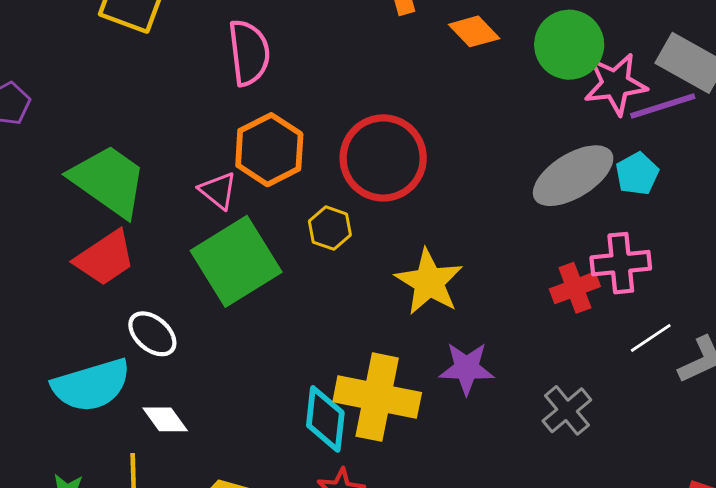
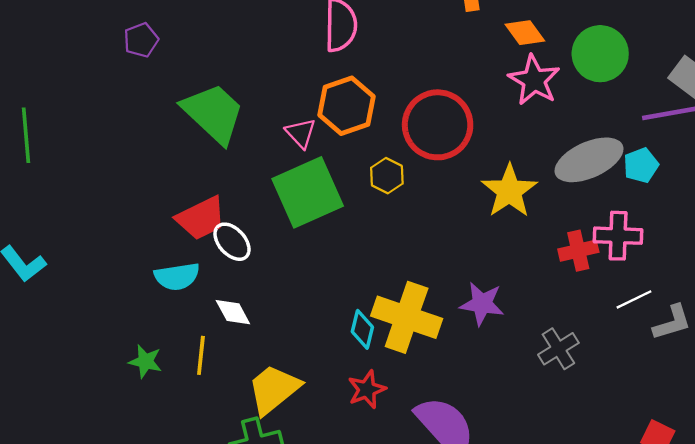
pink star: (615, 84) -> (534, 80), moved, turned 30
red trapezoid: (105, 258) -> (201, 218), moved
yellow star: (429, 282) -> (509, 191), moved
cyan semicircle: (91, 385) -> (177, 276), size x0.7
cyan diamond: (325, 419) -> (362, 329), size x0.7

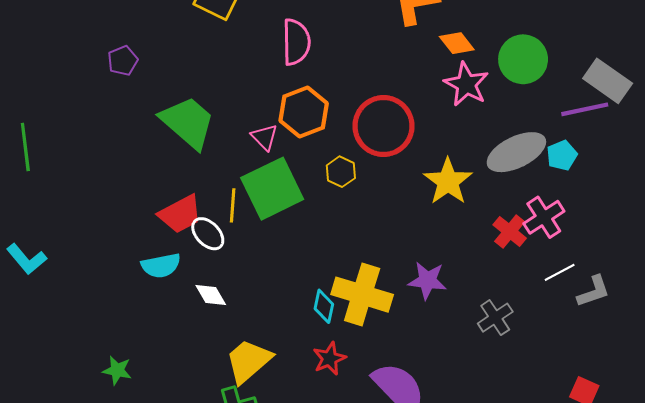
pink cross: (618, 236) -> (544, 217), turned -33
red cross: (578, 251) -> (510, 231), turned -36
yellow line: (201, 355) -> (233, 205), moved
green star: (145, 361) -> (117, 370), moved

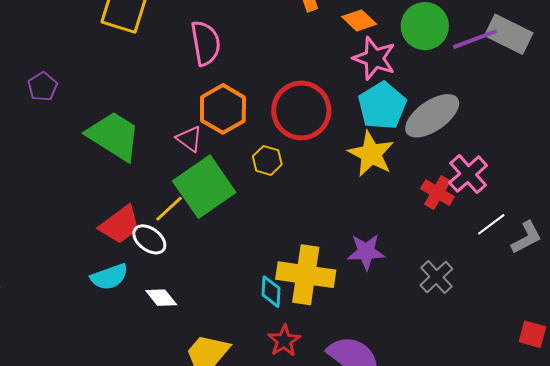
purple line: (585, 109) -> (475, 39), moved
cyan pentagon: (562, 155) -> (382, 106), moved, size x1.6
yellow line: (233, 205) -> (169, 209), turned 52

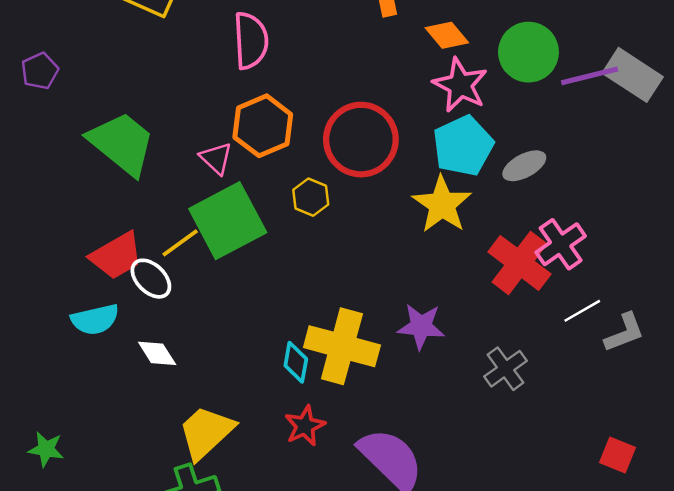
gray ellipse: (432, 116) -> (524, 166), size x0.6
red cross: (437, 193) -> (519, 263), size x1.5

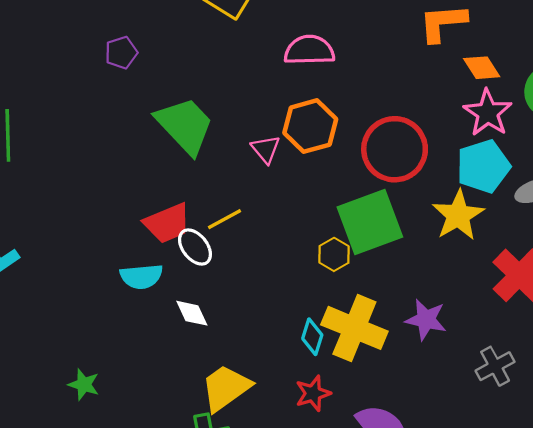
pink semicircle: (251, 41) -> (309, 50), turned -96
yellow hexagon: (311, 197) -> (334, 254), moved
green square: (228, 221) -> (370, 222), moved

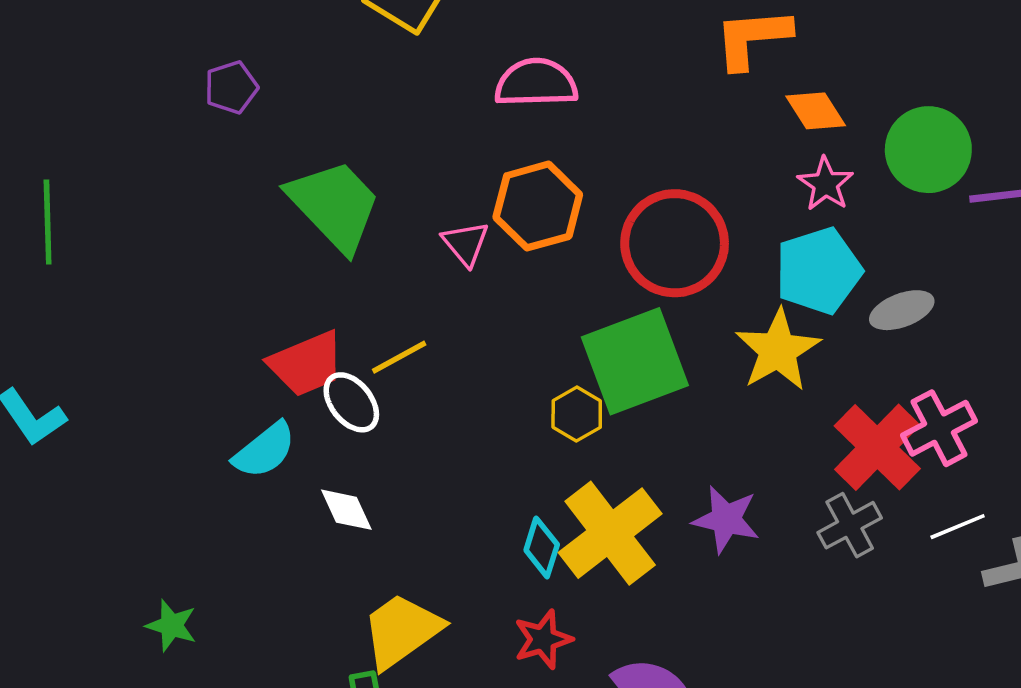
pink star: (488, 113) -> (826, 184), size x0.7
cyan semicircle: (141, 276) -> (265, 450), turned -33
yellow cross: (354, 328) -> (610, 533), turned 30
gray cross: (495, 366) -> (850, 525), moved

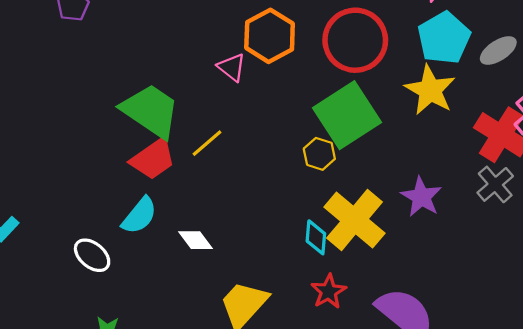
green trapezoid: (334, 205) -> (151, 111), moved
white ellipse: (351, 402) -> (92, 255), moved
purple star: (726, 519) -> (421, 197), turned 30

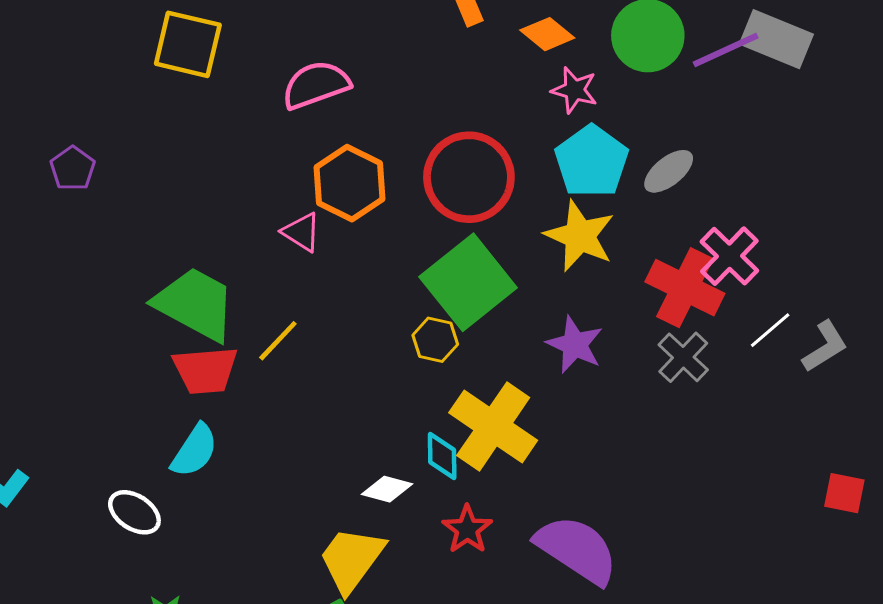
red trapezoid: (153, 159) -> (205, 370), turned 36
purple star: (421, 197) -> (575, 345), moved
white diamond: (195, 240) -> (387, 489), moved, turned -32

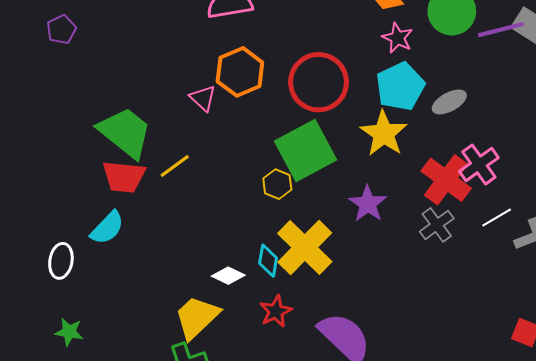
white ellipse: (134, 512) -> (61, 261), turned 56

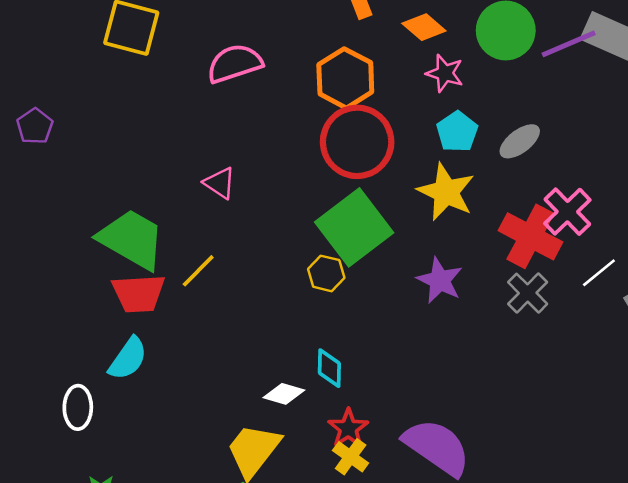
orange hexagon: (240, 72) -> (345, 78), moved
cyan pentagon: (400, 86) -> (457, 132), size x0.7
yellow cross: (305, 247) -> (351, 457), moved, size x0.5

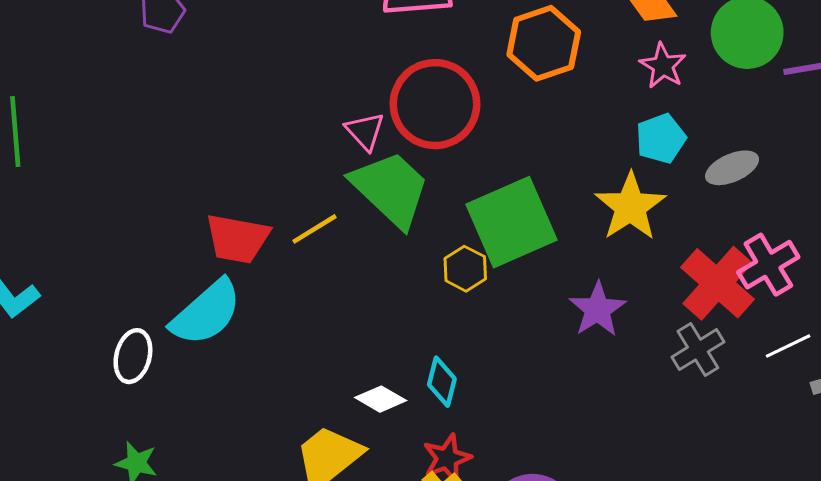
red circle: (357, 142) -> (435, 104), moved
green trapezoid: (132, 239) -> (391, 189), moved
cyan semicircle: (128, 359) -> (206, 313), size x1.4

